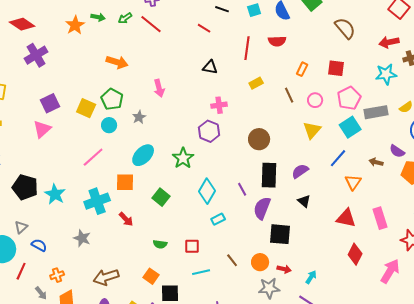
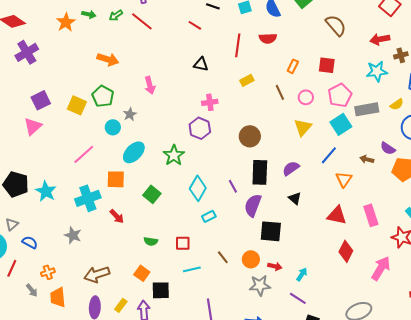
cyan circle: (109, 125) -> (113, 127), moved

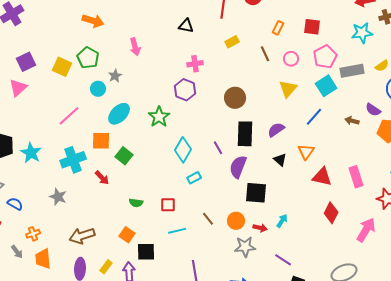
orange triangle: (344, 179) -> (306, 152), moved
green square: (152, 194) -> (124, 156), moved
cyan arrow: (302, 274) -> (282, 221), moved

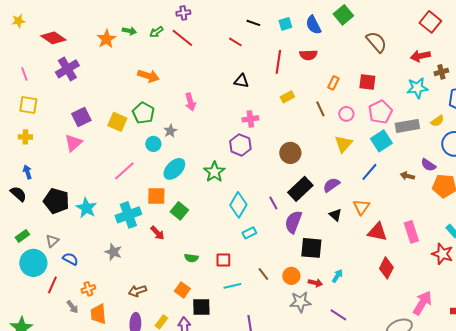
black rectangle: (245, 134) -> (300, 189), turned 45
pink arrow: (366, 230) -> (422, 303), moved
brown arrow: (82, 236) -> (137, 291), size x0.7

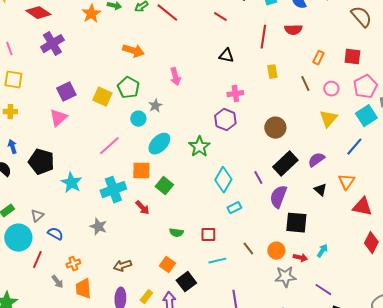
yellow rectangle: (287, 97) -> (272, 72), turned -72
black pentagon: (56, 201) -> (41, 162), moved
black square: (201, 307) -> (186, 282), turned -36

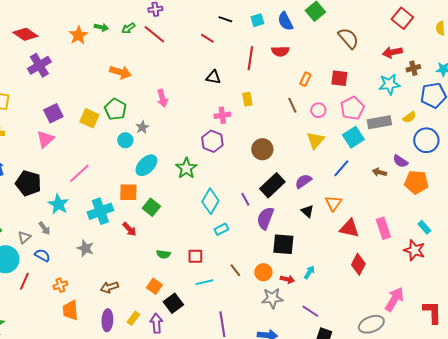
yellow rectangle: (272, 72) -> (247, 99), moved
pink line: (109, 146) -> (79, 173), moved
gray arrow: (57, 282) -> (44, 228), moved

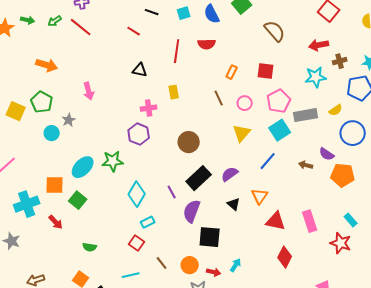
cyan ellipse: (146, 165) -> (83, 167), moved
green star: (186, 168) -> (113, 161), turned 30
red square: (195, 256) -> (137, 243), moved, turned 35

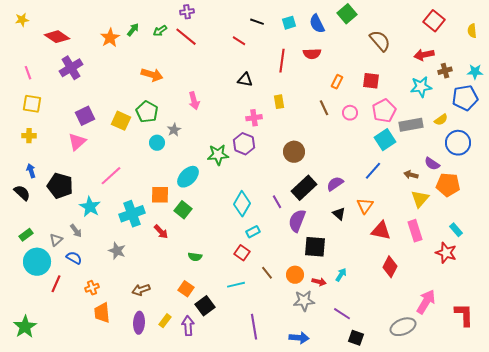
green arrow: (28, 20) -> (133, 30), turned -64
yellow triangle: (242, 133) -> (420, 199), moved
green star: (113, 161) -> (218, 155), moved

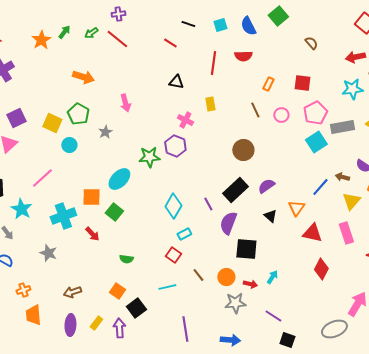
brown semicircle: (380, 41) -> (311, 43), size x0.6
pink cross: (254, 118) -> (185, 120), turned 35
cyan circle: (157, 143) -> (69, 145), moved
brown circle: (294, 152) -> (243, 150), moved
blue line: (373, 171) -> (320, 187), moved

